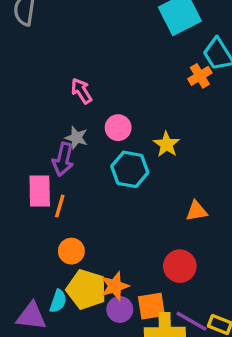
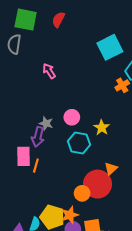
pink arrow: (81, 91) -> (49, 71), moved
orange triangle: (197, 211) -> (111, 169), moved, turned -32
orange circle: (71, 251) -> (82, 193), moved
red circle: (180, 266) -> (98, 184), moved, size x1.4

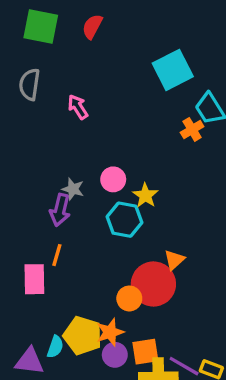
gray semicircle: (14, 44) -> (29, 84), moved
yellow star: (102, 128) -> (145, 195), moved
pink rectangle: (23, 156) -> (34, 279), moved

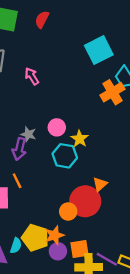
orange cross: (192, 129) -> (112, 92), size x1.5
orange line: (57, 255) -> (17, 181), turned -42

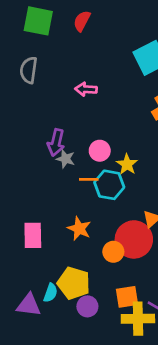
pink arrow: (32, 76) -> (86, 89), moved, turned -54
purple arrow: (19, 149) -> (56, 143), moved
orange line: (17, 181) -> (89, 179), moved, turned -63
orange star: (55, 235) -> (79, 229), moved, turned -30
purple circle: (58, 251) -> (87, 306), moved

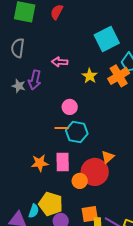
purple arrow: (56, 143) -> (35, 80), moved
gray star: (66, 159) -> (19, 86), moved
yellow star: (127, 164) -> (90, 76), moved
orange star: (79, 229) -> (40, 163), moved, turned -30
pink rectangle: (33, 235) -> (63, 162), moved

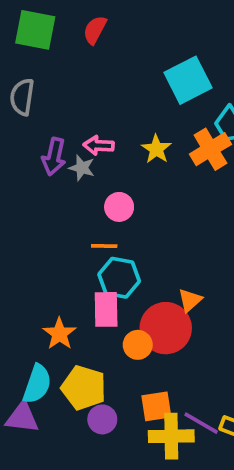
pink arrow: (60, 62) -> (99, 145), moved
gray star: (19, 86) -> (82, 168), moved
cyan hexagon: (77, 132) -> (119, 278), moved
orange star: (40, 163) -> (59, 334), moved, turned -30
cyan semicircle: (34, 211) -> (37, 384), moved, size x1.5

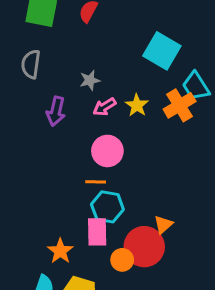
cyan square: (188, 80) -> (162, 51), turned -33
pink arrow: (99, 145) -> (104, 107), moved, turned -35
gray star: (82, 168) -> (90, 80), moved, turned -30
pink circle: (119, 207) -> (107, 151), size x1.4

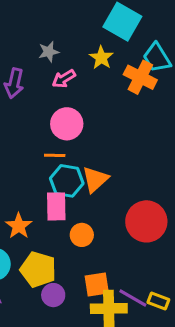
yellow star: (137, 105) -> (101, 58), moved
orange cross: (180, 105) -> (140, 77), turned -32
orange triangle: (163, 225) -> (95, 179), moved, size x1.4
red circle: (144, 247) -> (146, 221), moved

